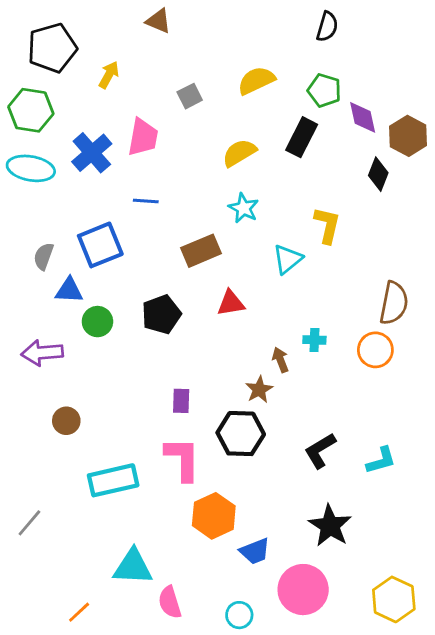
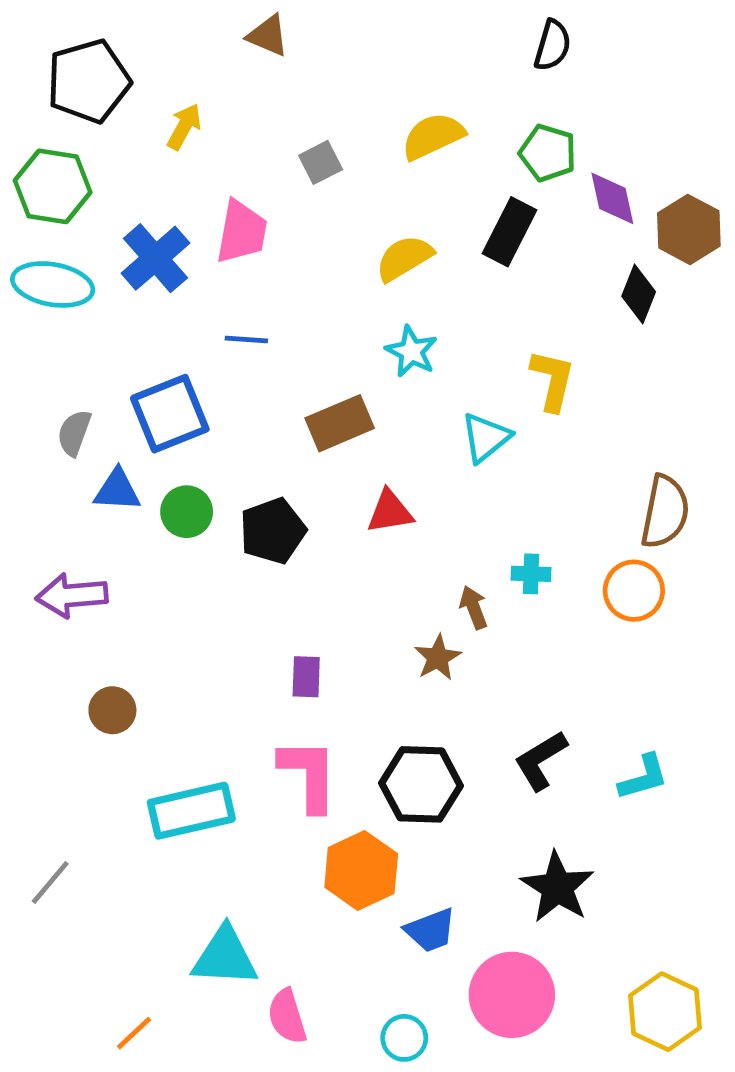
green circle: (97, 322) -> (187, 512), moved
black hexagon: (241, 434) -> (421, 784), moved

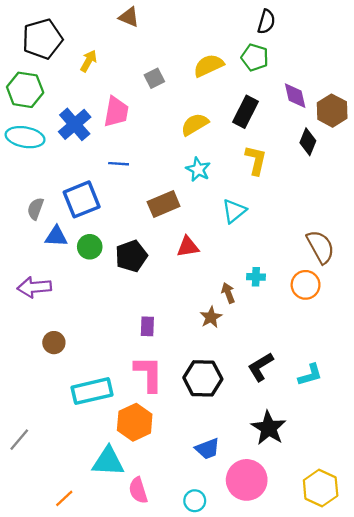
green pentagon: (548, 153) -> (255, 57), moved
yellow L-shape: (553, 380) -> (256, 160), moved
brown semicircle: (665, 512) -> (321, 247), turned -40
orange hexagon: (361, 870) -> (135, 422), moved
gray line: (50, 882) -> (19, 440), moved

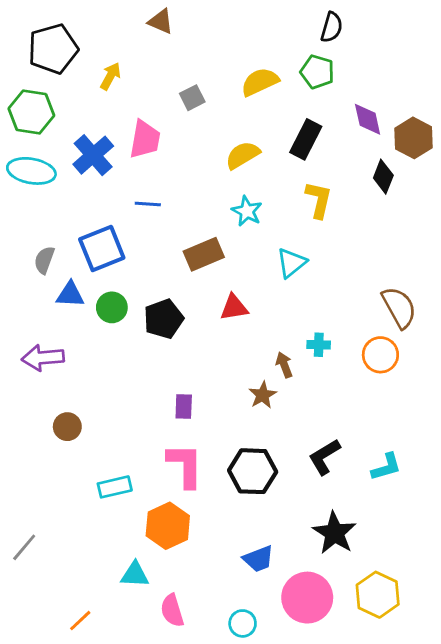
cyan rectangle: (92, 391) -> (115, 487), size x0.7
cyan triangle: (108, 461) -> (135, 575), size x0.7
yellow hexagon: (321, 488) -> (378, 595), moved

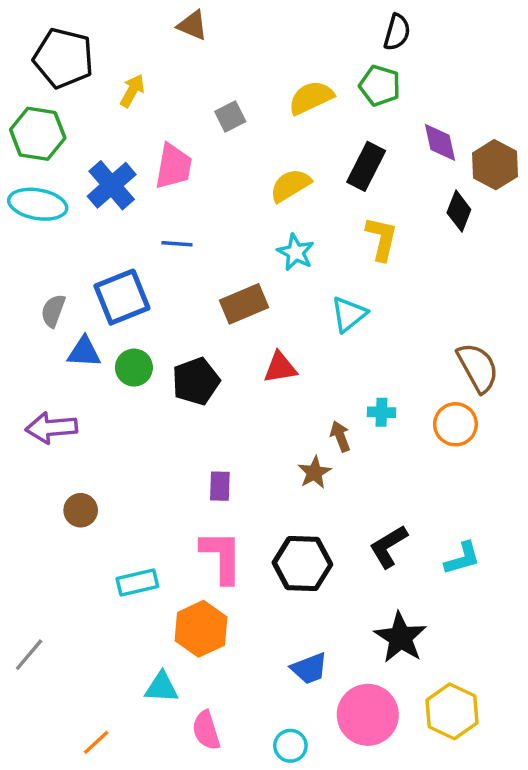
black pentagon: (53, 49) -> (63, 58), turned 30

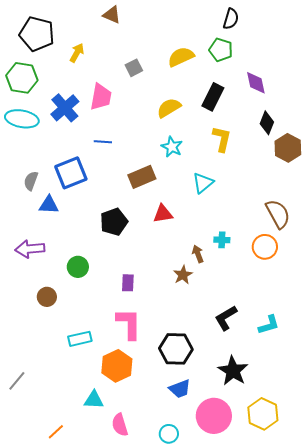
brown hexagon: (495, 165) -> (288, 148), moved
green circle: (134, 368) -> (78, 267), moved
black hexagon: (302, 564) -> (176, 349), moved

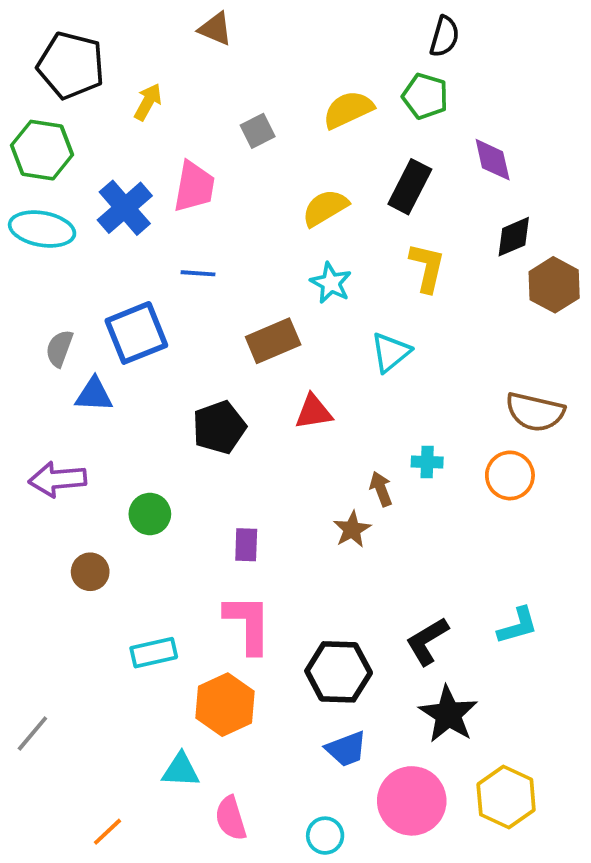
black diamond: (267, 123) -> (514, 237), turned 45
brown semicircle: (278, 214) -> (535, 412), turned 132
black L-shape: (226, 318) -> (427, 641), moved

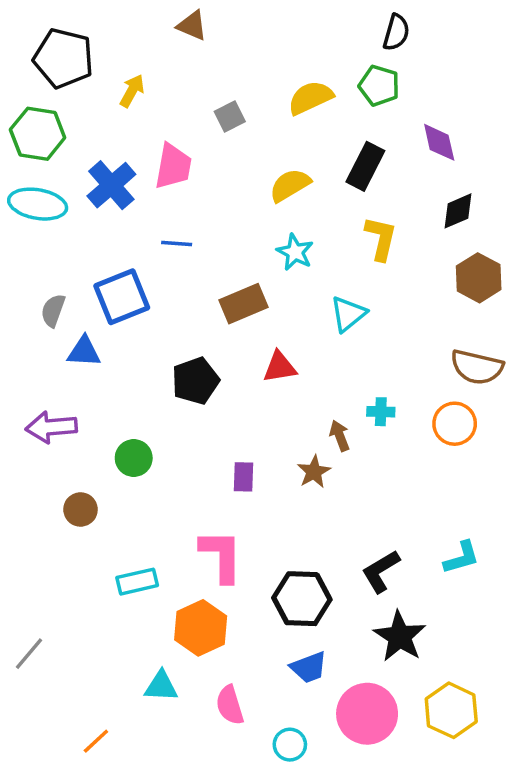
brown hexagon: (554, 285) -> (479, 278), moved
purple rectangle: (246, 545) -> (244, 477), moved
pink semicircle: (231, 818) -> (230, 705), moved

